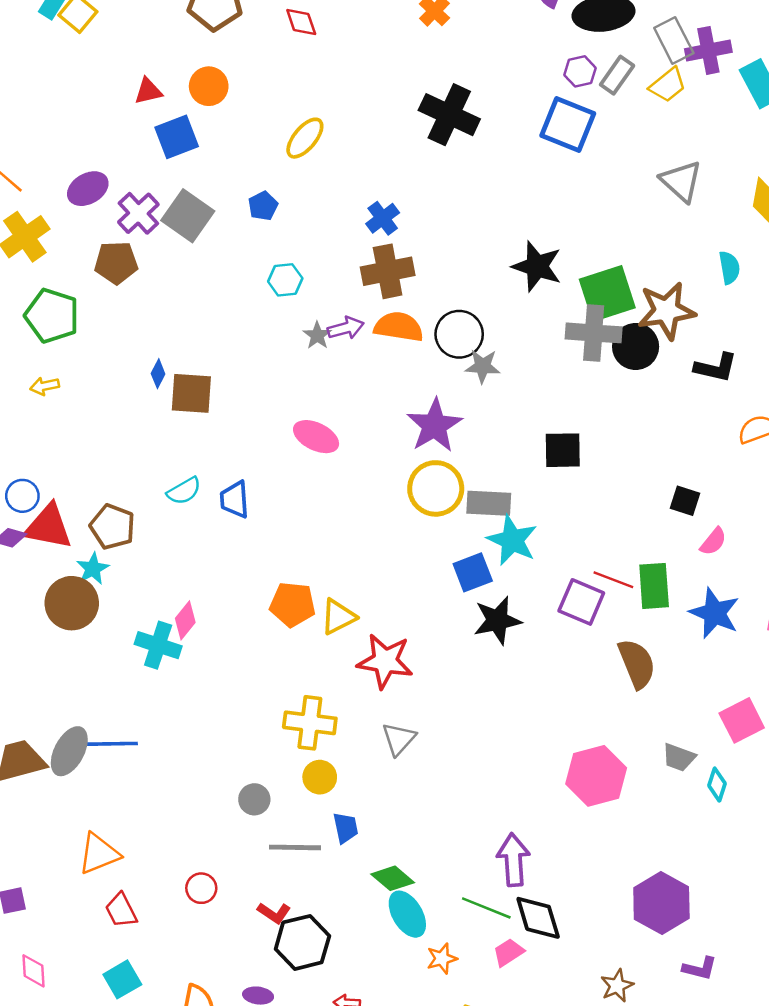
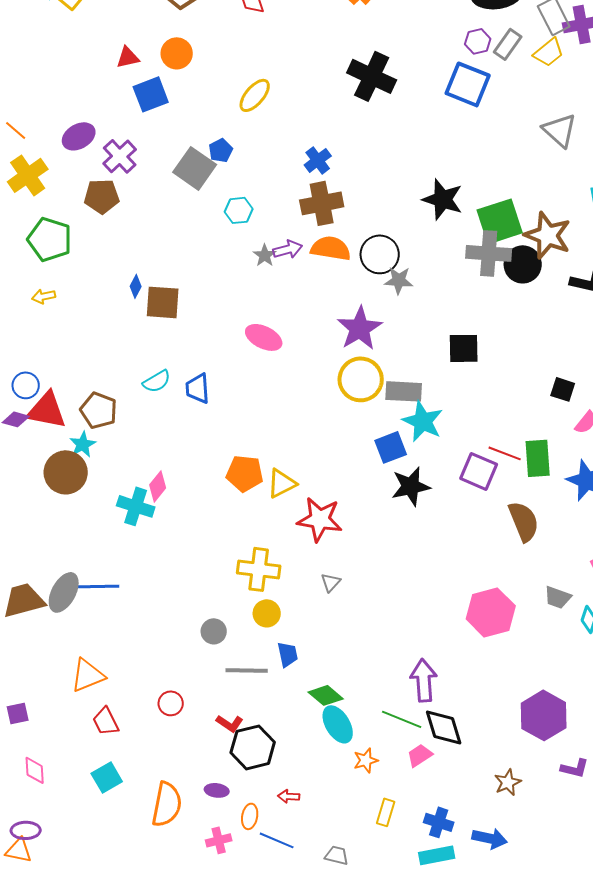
gray square: (188, 216) -> (195, 168), moved
brown star: (666, 311) -> (548, 235), turned 30
gray triangle: (399, 739) -> (331, 582), size x0.7

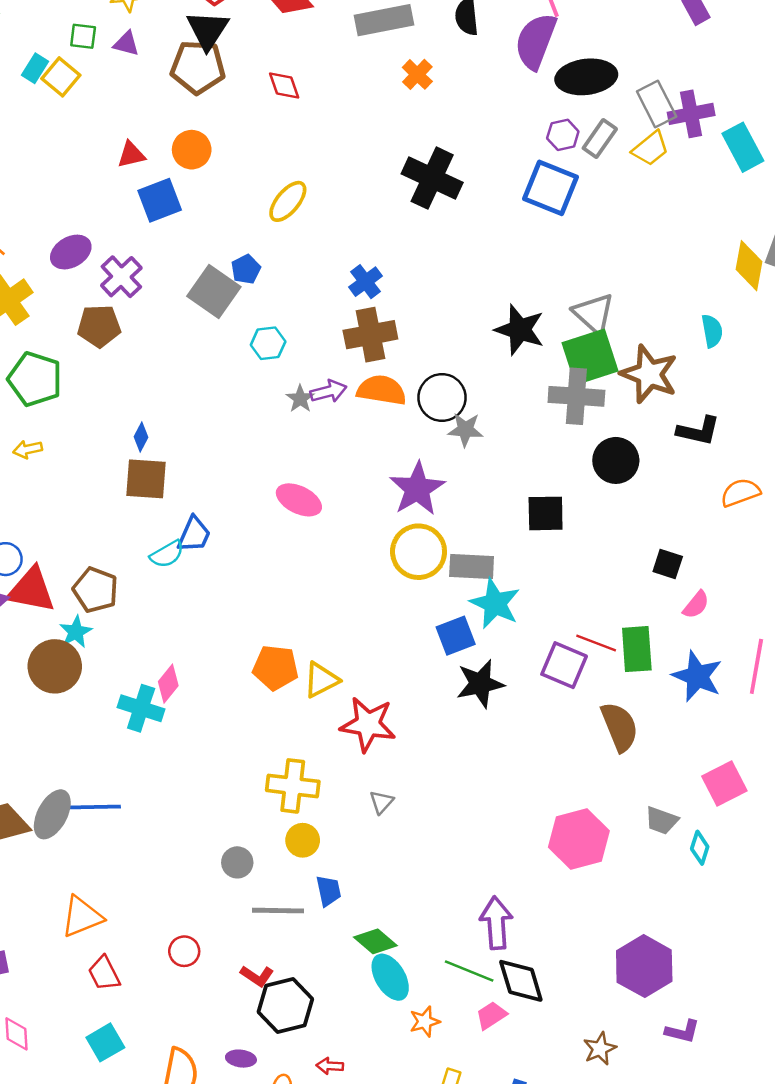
gray triangle: (560, 130) -> (594, 314), moved
black circle: (523, 264) -> (616, 460), moved
brown square: (163, 302) -> (146, 479), moved
blue trapezoid: (198, 388) -> (194, 534), moved, turned -152

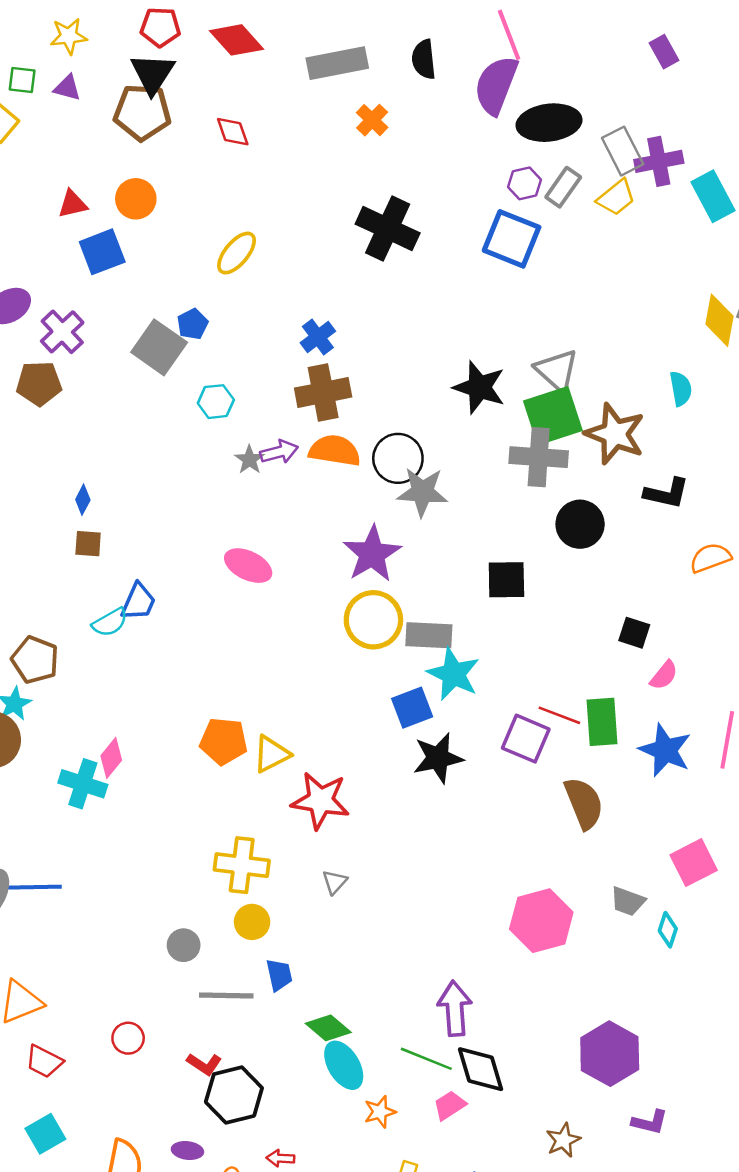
gray star: (465, 430) -> (422, 492), size x1.4
brown square: (146, 479) -> (88, 544), size x0.6
red trapezoid: (104, 973) -> (44, 1061), turned -36

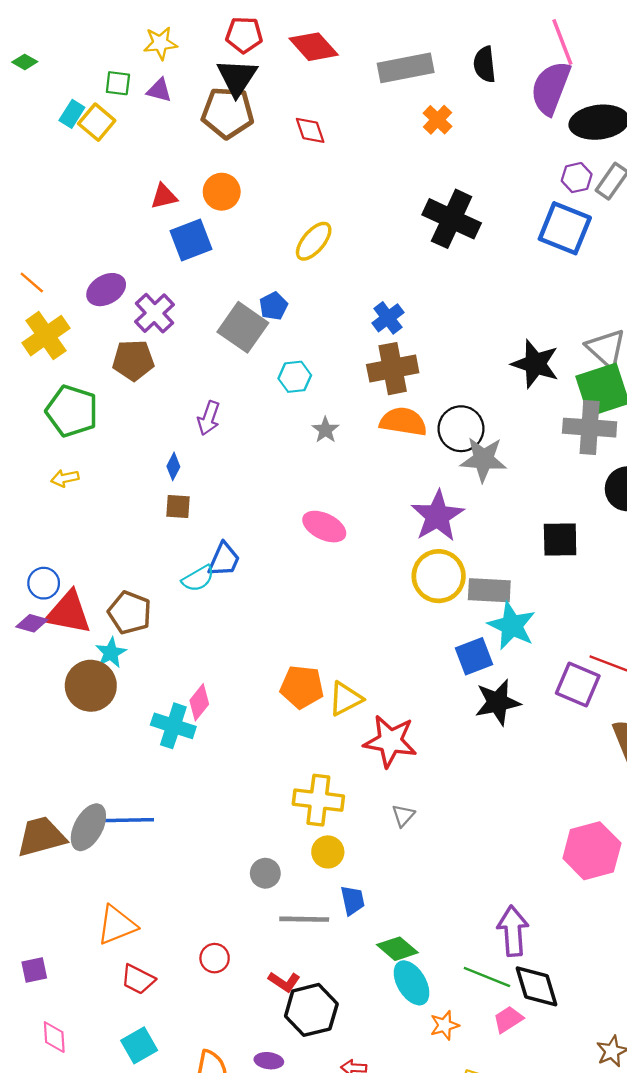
purple arrow: (279, 452) -> (209, 418), moved, turned 124

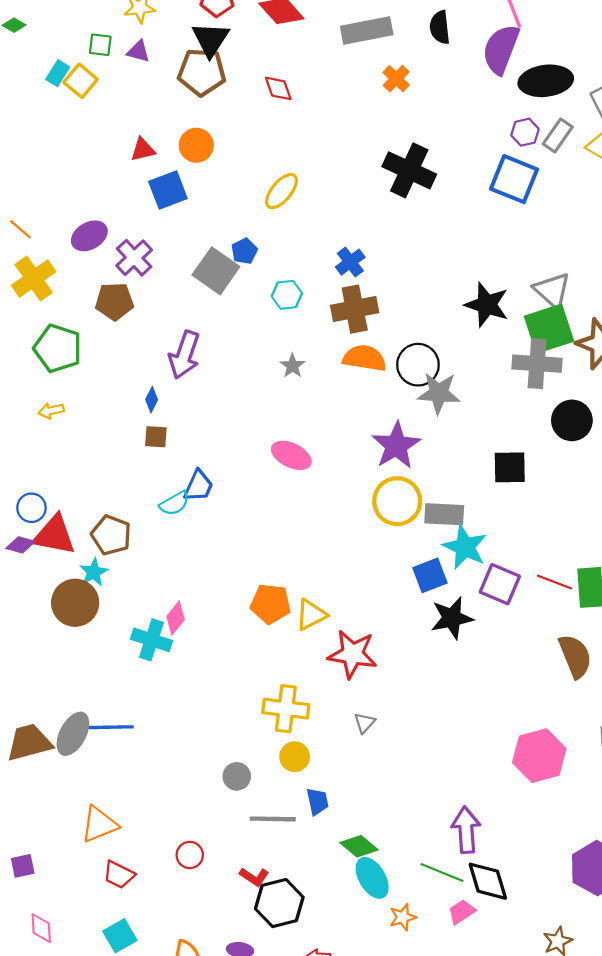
cyan hexagon: (295, 377) -> (287, 295), moved
purple arrow: (209, 418) -> (184, 355), size x1.5
purple square: (578, 685) -> (500, 584), moved

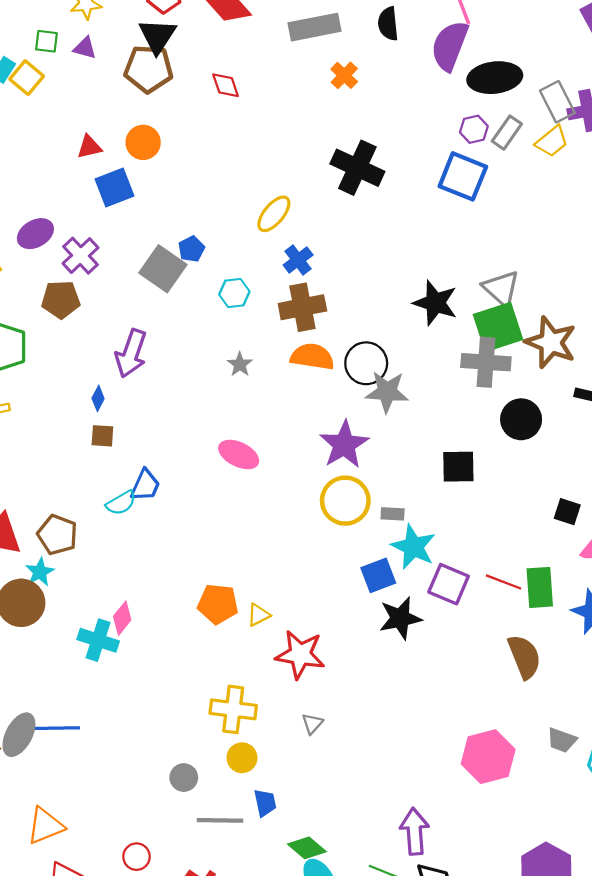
yellow ellipse: (281, 191) -> (274, 214), moved
gray rectangle: (444, 514) -> (393, 514), size x0.6
yellow triangle: (311, 615) -> (258, 615), size x0.7

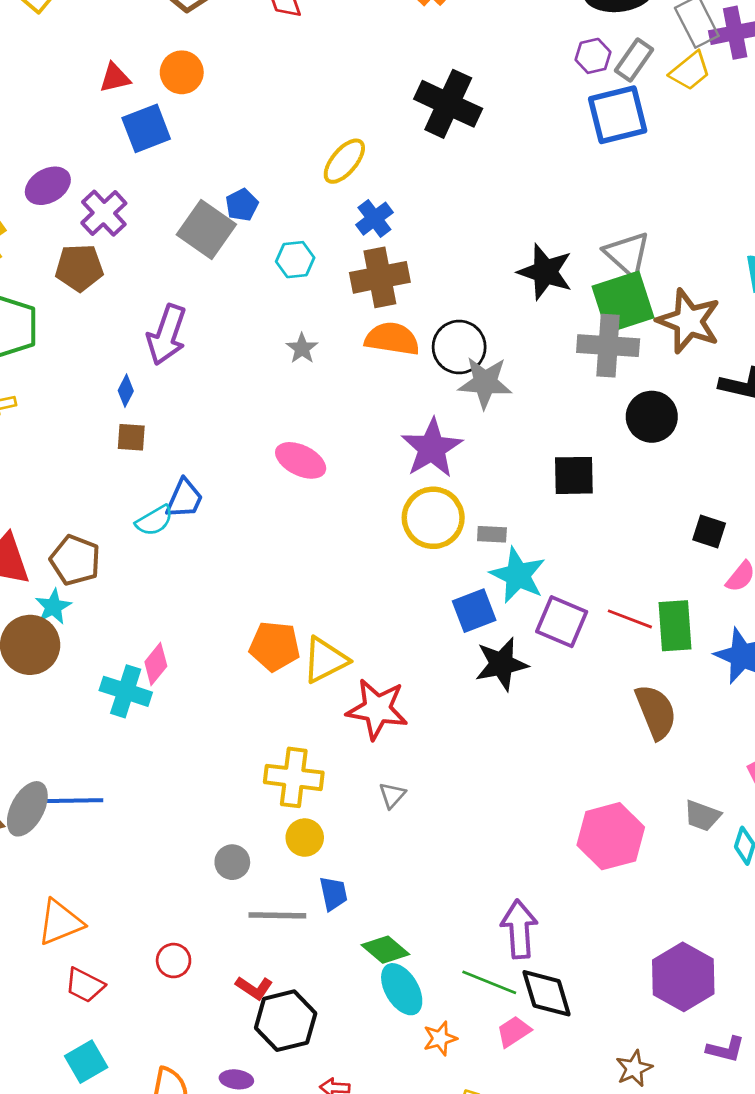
blue square: (463, 176) -> (618, 115), moved, turned -36
yellow triangle: (258, 615) -> (325, 660), size x1.6

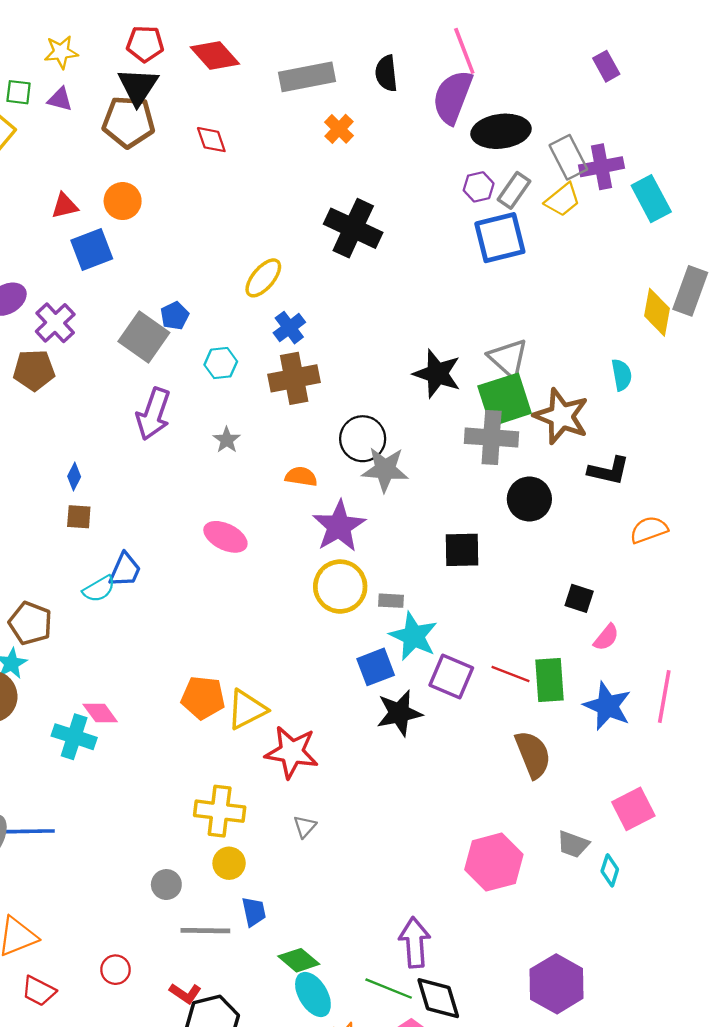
purple arrow: (167, 335) -> (153, 414), moved
orange semicircle: (392, 339) -> (301, 477), moved, size x0.7
pink diamond: (156, 664) -> (100, 713), turned -75

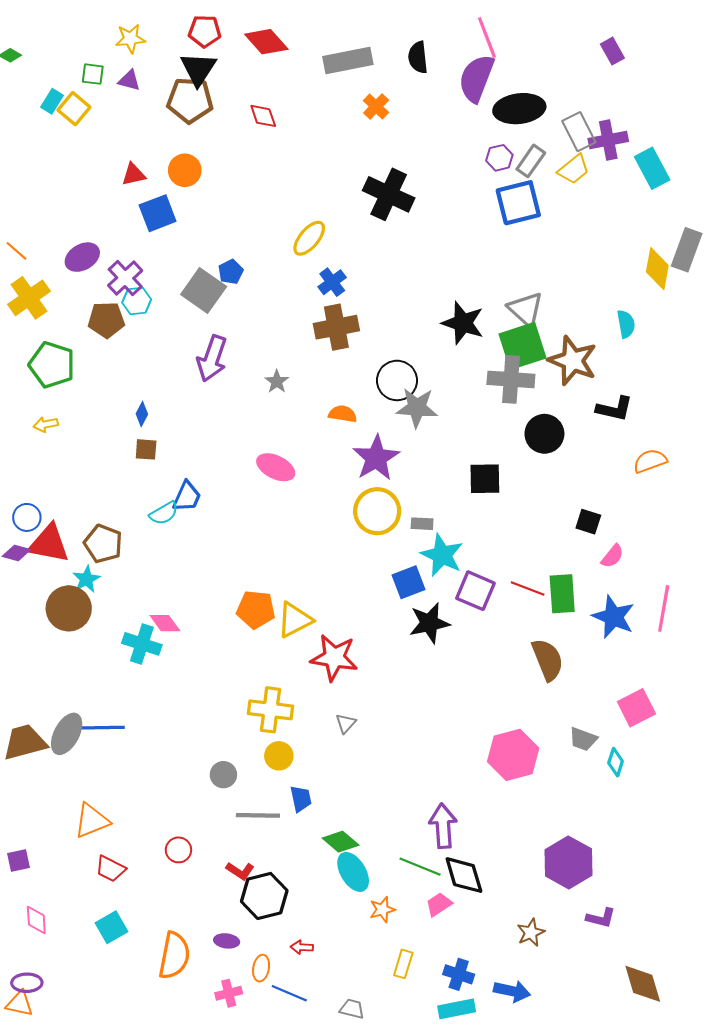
cyan hexagon: (221, 363) -> (137, 301), moved

